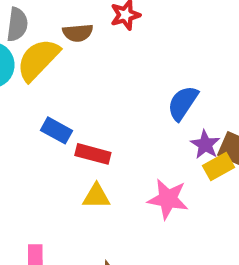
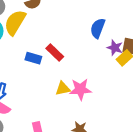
red rectangle: (93, 154) -> (55, 52), moved, turned 42
pink star: (168, 199) -> (80, 89), moved

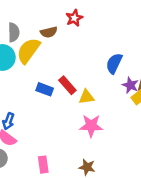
yellow triangle: (63, 89) -> (86, 97), moved

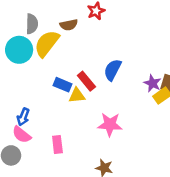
blue semicircle: (114, 63) -> (113, 70), moved
yellow triangle: (86, 97) -> (77, 95), moved
pink rectangle: (43, 165) -> (57, 145), moved

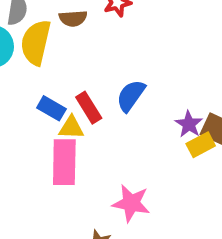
yellow semicircle: (47, 44) -> (36, 42), turned -32
pink star: (110, 124) -> (131, 203), moved
pink rectangle: (57, 145) -> (64, 162), moved, size x1.6

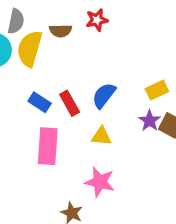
yellow triangle: (71, 128) -> (101, 136), moved
yellow rectangle: (201, 145) -> (157, 90), moved

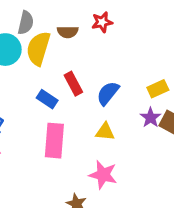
red rectangle: (70, 103) -> (73, 84), moved

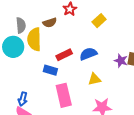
red rectangle: (73, 84) -> (64, 55), turned -70
yellow rectangle: (158, 89) -> (99, 21), moved
blue semicircle: (108, 93) -> (88, 54), turned 48

